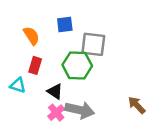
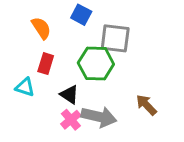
blue square: (65, 25) -> (81, 15), turned 35
brown arrow: (137, 105) -> (146, 105), moved

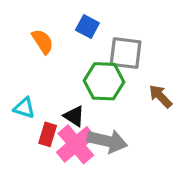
red rectangle: (46, 64) -> (48, 134), moved
brown arrow: (146, 105) -> (160, 96), moved
pink cross: (71, 120) -> (76, 144), size x1.6

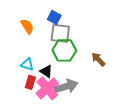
gray square: (126, 53) -> (60, 33), moved
cyan triangle: (24, 108) -> (27, 64), moved
gray arrow: (107, 141) -> (66, 86), turned -30

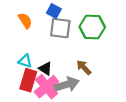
green hexagon: (64, 50) -> (92, 27), moved
brown arrow: (98, 59) -> (84, 67), moved
red rectangle: (30, 82) -> (28, 80), size x1.5

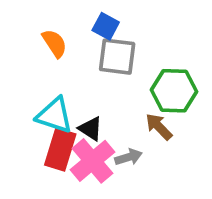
green hexagon: (92, 27) -> (174, 91), moved
cyan triangle: (25, 61) -> (55, 115), size x1.5
gray arrow: (67, 84) -> (128, 157), size x0.6

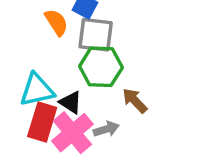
orange semicircle: (55, 43) -> (56, 22), moved
green hexagon: (174, 91) -> (101, 67), moved
cyan triangle: (55, 115) -> (37, 90), turned -30

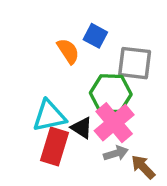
gray square: (96, 35) -> (135, 63), moved
brown arrow: (135, 101) -> (143, 167), moved
pink cross: (72, 133) -> (114, 123), moved

